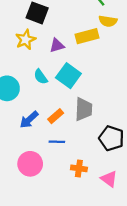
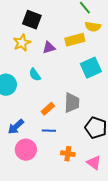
cyan square: (68, 76) -> (91, 68), moved, turned 30
blue arrow: (29, 120) -> (16, 127), moved

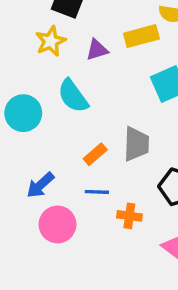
cyan semicircle: (35, 75) -> (73, 96), size x1.5
orange cross: (68, 154) -> (129, 216), moved

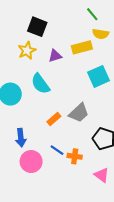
gray trapezoid: (136, 144) -> (79, 113), turned 45
blue arrow: (40, 185) -> (21, 138), turned -54
blue line: (97, 192) -> (57, 150), moved, turned 32

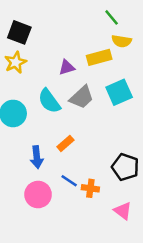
black square: (37, 27) -> (19, 32), moved
yellow star: (27, 51) -> (16, 62), moved
gray trapezoid: (79, 113) -> (82, 97), moved
blue arrow: (21, 138) -> (37, 157), moved

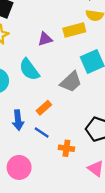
gray trapezoid: (82, 97) -> (71, 82), moved
blue line: (69, 181) -> (42, 133), moved
pink circle: (38, 195) -> (19, 167), moved

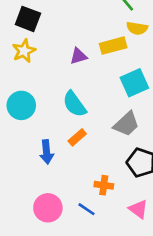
cyan semicircle: (29, 69) -> (75, 104), moved
gray trapezoid: (71, 82) -> (126, 124), moved
blue line: (42, 133) -> (86, 209), moved

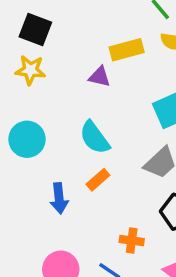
yellow rectangle: (113, 46) -> (127, 50), moved
yellow star: (24, 51) -> (30, 70), turned 30
purple triangle: (78, 56) -> (100, 77), turned 30

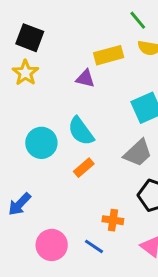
yellow star: (30, 70) -> (25, 73), turned 30
cyan circle: (27, 139) -> (41, 143), moved
blue arrow: (59, 198) -> (20, 204), moved, turned 50

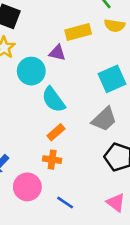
cyan circle: (41, 143) -> (31, 71), moved
orange cross: (113, 220) -> (52, 160), moved
pink circle: (52, 245) -> (27, 187), moved

